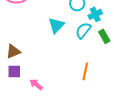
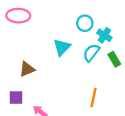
cyan cross: (95, 14) -> (104, 35), turned -32
brown triangle: (13, 51) -> (27, 69), moved

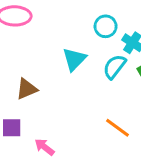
orange line: (94, 97) -> (117, 128), turned -66

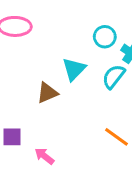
brown triangle: (27, 89) -> (47, 93), moved

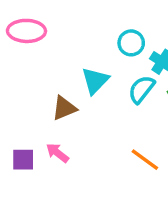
pink arrow: (44, 156) -> (57, 153), moved

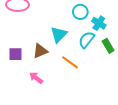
purple square: (23, 160) -> (15, 54), moved
orange line: (145, 160) -> (70, 62), moved

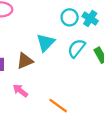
cyan cross: (99, 23) -> (90, 19), moved
orange line: (70, 62) -> (58, 106), moved

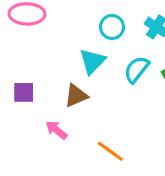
cyan circle: (70, 17) -> (112, 27), moved
brown triangle: (25, 61) -> (76, 96), moved

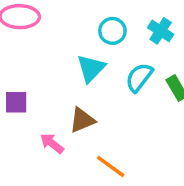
brown triangle: (76, 96) -> (82, 120), moved

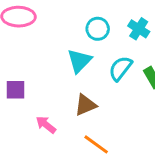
brown triangle: (82, 120) -> (85, 105), moved

